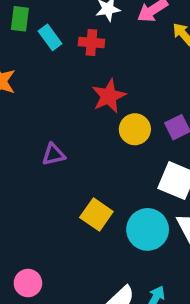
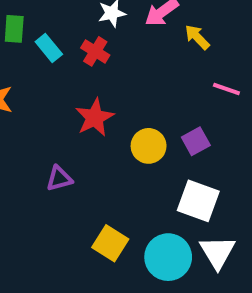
red cross: (91, 43) -> (95, 51), turned 30
red star: (109, 96) -> (95, 118), moved

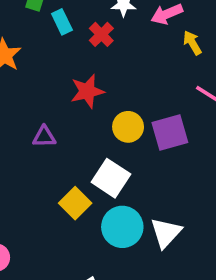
purple square: (196, 141) -> (170, 132), size x1.5
white square: (198, 201) -> (111, 178), moved

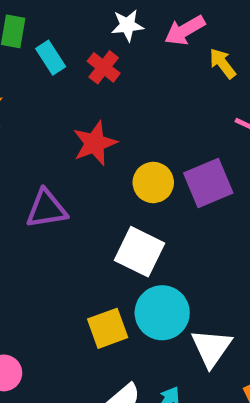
purple triangle: (44, 137) -> (46, 209), size x1.4
yellow square: (75, 203) -> (108, 328), moved, turned 32
white triangle: (166, 233) -> (211, 348), moved

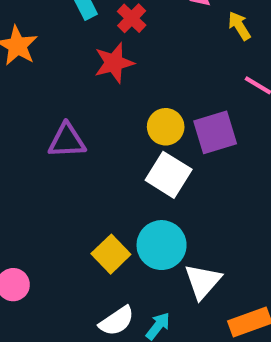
red star: (95, 143) -> (114, 63), moved
white square: (140, 252) -> (169, 175), moved
yellow square: (108, 328) -> (111, 254), turned -30

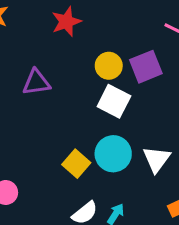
white triangle: (203, 281) -> (157, 159), moved

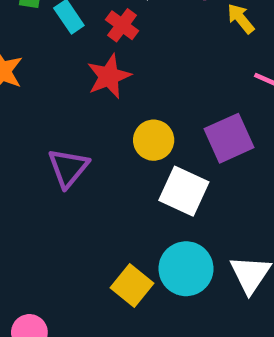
yellow circle: (109, 66) -> (154, 140), moved
purple triangle: (36, 82) -> (68, 168), turned -40

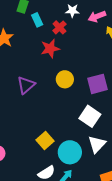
white square: (184, 191) -> (90, 116), moved
cyan circle: (186, 269) -> (70, 152), moved

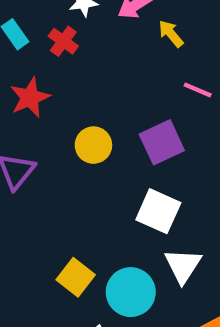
red star: (50, 49) -> (30, 98), moved

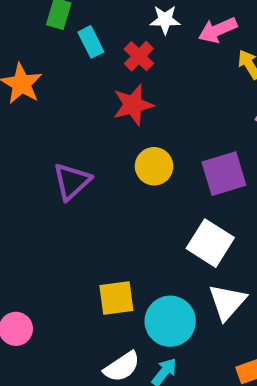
red star: (30, 98) -> (133, 105), moved
yellow square: (76, 277) -> (116, 298), turned 36

